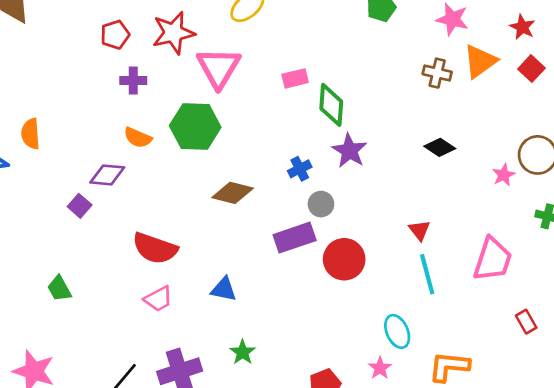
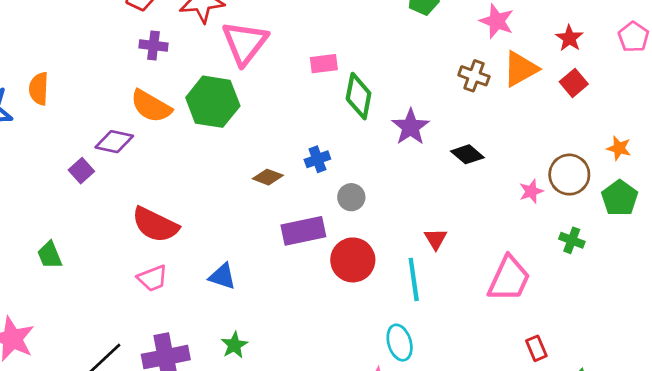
orange semicircle: (138, 138) -> (151, 106), size x1.4
purple star: (349, 151) -> (411, 127), moved
brown diamond: (233, 193) -> (268, 177), moved, size x0.7
gray circle: (321, 204) -> (351, 197), moved
cyan line: (427, 274) -> (414, 279), moved

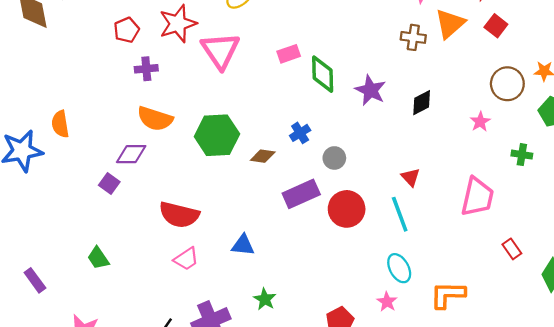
green hexagon: (213, 102) -> (217, 135), moved
black diamond: (467, 154) -> (422, 103), turned -56
brown circle: (569, 175) -> (507, 84), moved

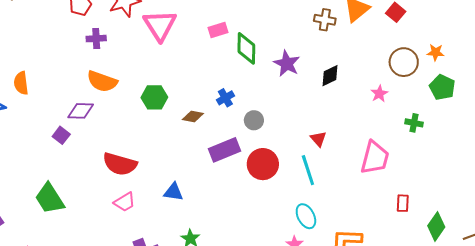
green hexagon: (217, 135) -> (154, 97), size x0.7
red rectangle: (512, 249) -> (403, 203), turned 36
green trapezoid: (98, 258) -> (50, 199), size x1.6

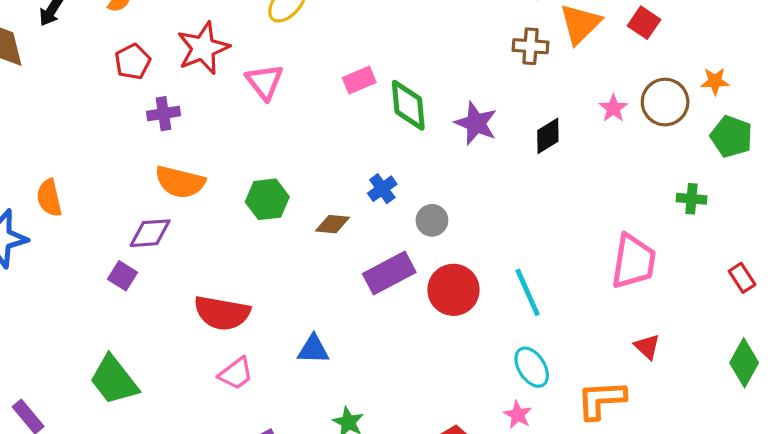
pink triangle: (160, 25) -> (264, 82), size x0.7
pink star: (379, 94) -> (613, 108), moved
red triangle: (318, 139) -> (647, 347), moved
red rectangle: (403, 203) -> (742, 278), moved, turned -30

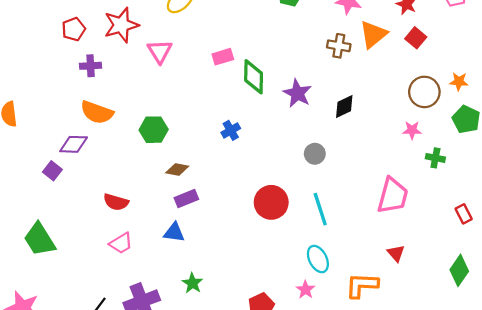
pink star: (613, 108) -> (412, 130), moved, turned 30
gray circle: (432, 220) -> (315, 154), moved
brown diamond: (333, 224) -> (177, 169), moved
purple rectangle: (389, 273) -> (186, 199), moved, size x0.7
red semicircle: (222, 313) -> (116, 202), size x0.7

